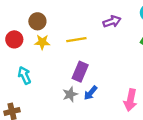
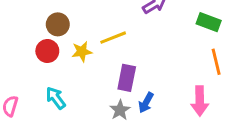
red circle: (14, 39) -> (47, 51), moved
yellow star: (42, 42) -> (82, 52), moved

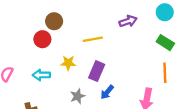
yellow star: (82, 52) -> (68, 63), moved
cyan arrow: (56, 98) -> (41, 75), turned -66
gray star: (120, 110) -> (78, 96), moved

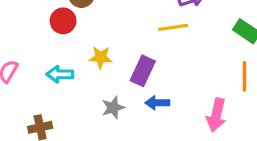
yellow line: (93, 39) -> (173, 27), moved
blue arrow: (107, 92) -> (157, 103), turned 48

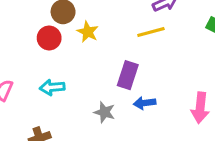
yellow star: (101, 57) -> (88, 32), moved, turned 30
gray star: (113, 108) -> (105, 112), turned -30

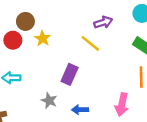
yellow line: (151, 32) -> (90, 43), turned 48
blue arrow: (145, 103) -> (80, 110), moved

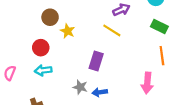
red circle: (13, 40) -> (41, 48), moved
blue arrow: (80, 110) -> (100, 92), moved

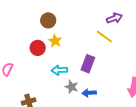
yellow star: (68, 31) -> (55, 41), moved
cyan arrow: (43, 70) -> (59, 70), moved

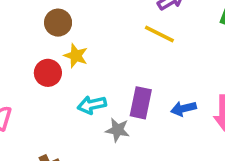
purple rectangle: (88, 64) -> (141, 103), moved
blue arrow: (89, 93) -> (183, 109), moved

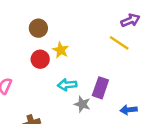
brown circle: (58, 23) -> (38, 28), moved
blue arrow: (183, 109) -> (129, 110), moved

